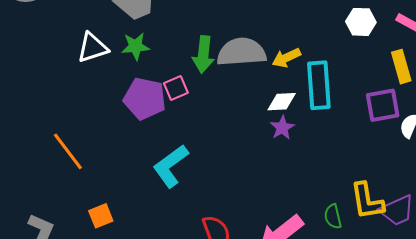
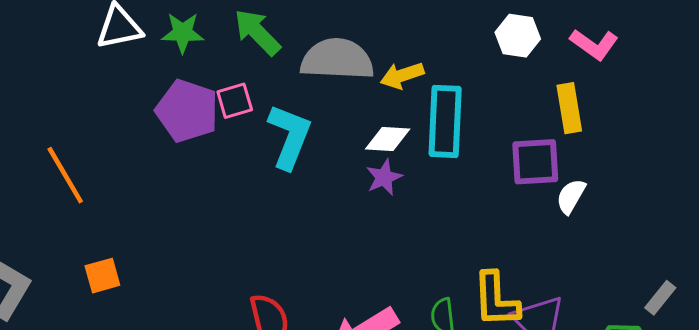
green arrow: (203, 54) -> (257, 32), moved, turned 123
cyan L-shape: (171, 166) -> (290, 136), moved, turned 141

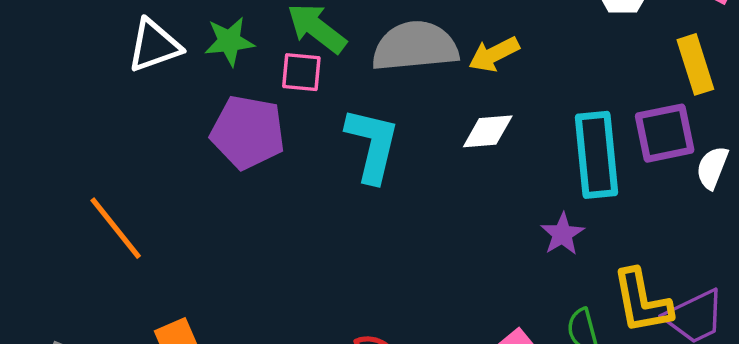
pink square: (235, 101) -> (301, 72), moved, turned 30
cyan rectangle: (445, 121) -> (597, 155), moved
purple star: (384, 177) -> (562, 234), moved

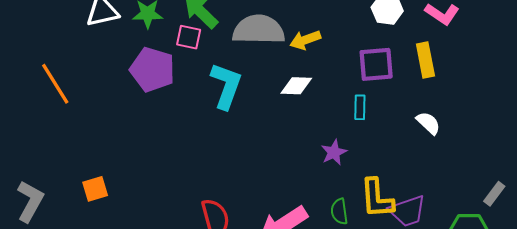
purple square: (665, 133) -> (376, 64), moved
cyan rectangle: (597, 155) -> (360, 107), size x0.5
white semicircle: (712, 168) -> (428, 123), turned 105
orange line: (116, 228) -> (55, 84), moved

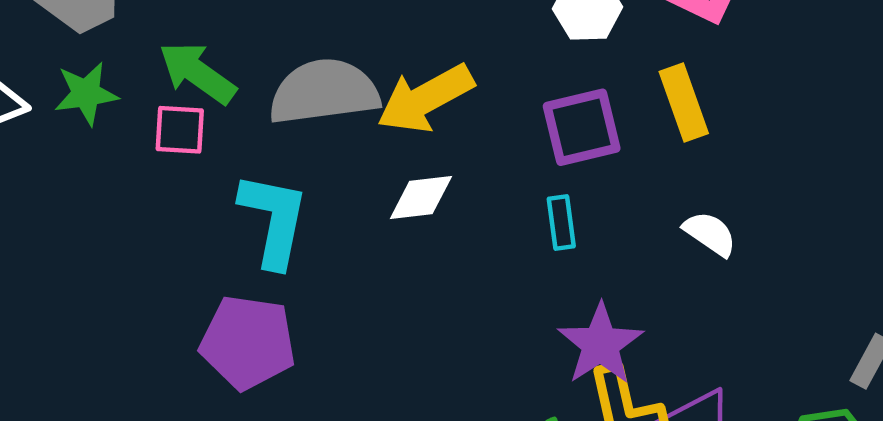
yellow arrow: (305, 40) -> (425, 98), size x1.5
purple pentagon: (152, 70) -> (248, 342), moved
purple star: (334, 152) -> (600, 344), moved, size x1.5

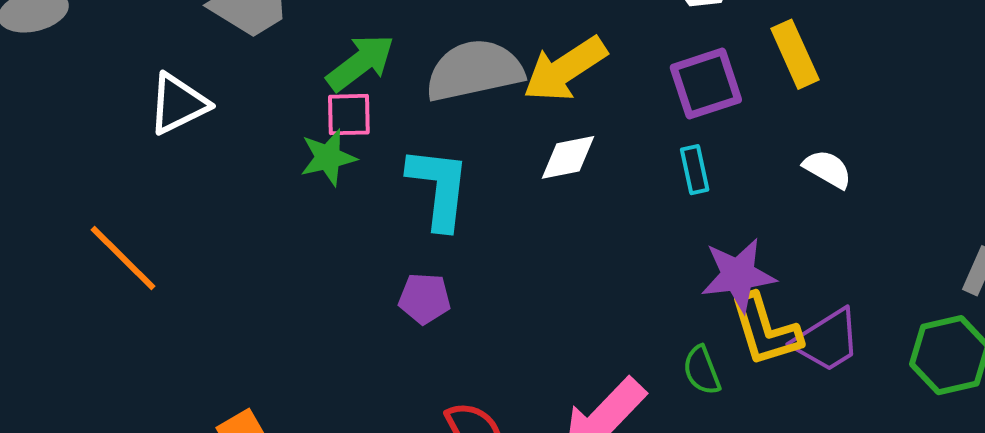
green arrow: (197, 73) -> (360, 63), turned 112
green star: (86, 94) -> (328, 157), moved
purple pentagon: (248, 342) -> (425, 299), size x0.6
purple star: (600, 344) -> (738, 275), turned 30

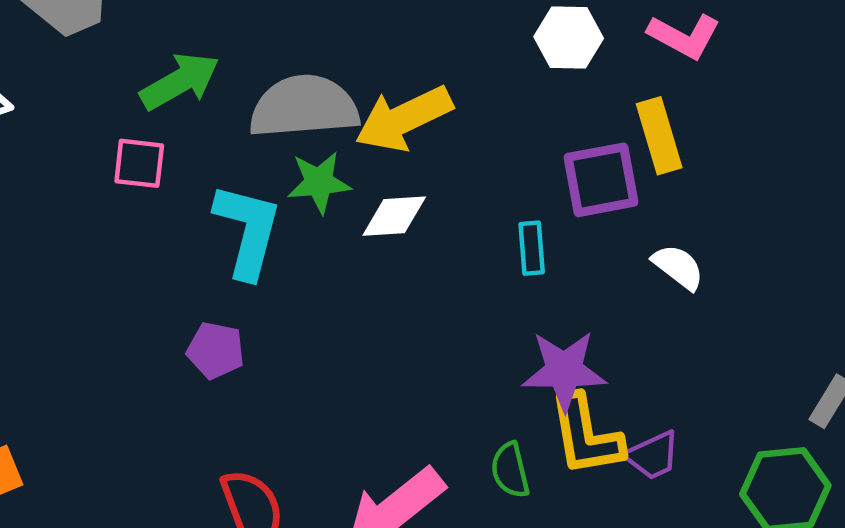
purple square: (706, 84) -> (601, 180), moved
pink square: (349, 115) -> (139, 163), moved
green star: (328, 157) -> (319, 182), moved
purple trapezoid: (827, 340) -> (652, 456), size x0.7

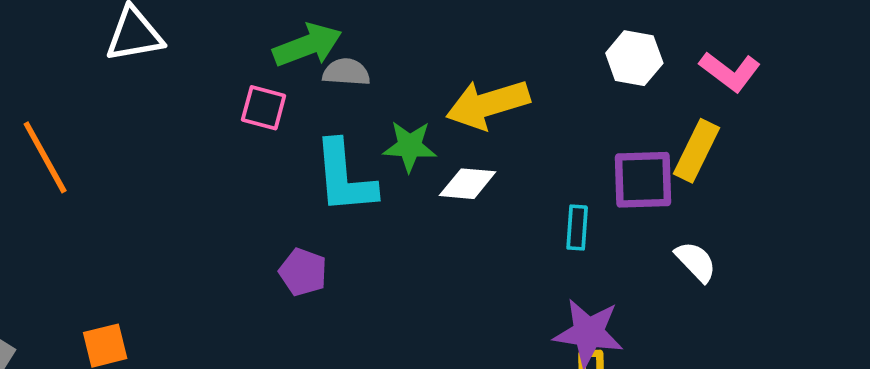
gray semicircle: (304, 107) -> (346, 72), moved, size x0.5
yellow rectangle: (659, 136) -> (697, 151), turned 34
cyan L-shape: (248, 231) -> (345, 177), turned 152

